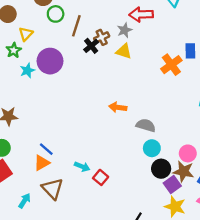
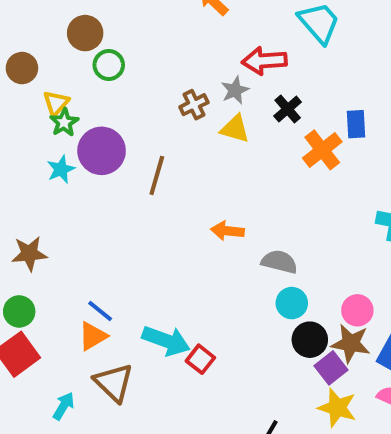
brown line: (76, 26) -> (157, 175), moved
black cross: (91, 46) -> (288, 109), moved
green star: (14, 50) -> (64, 122), moved
cyan arrow: (82, 167) -> (166, 341), size x1.6

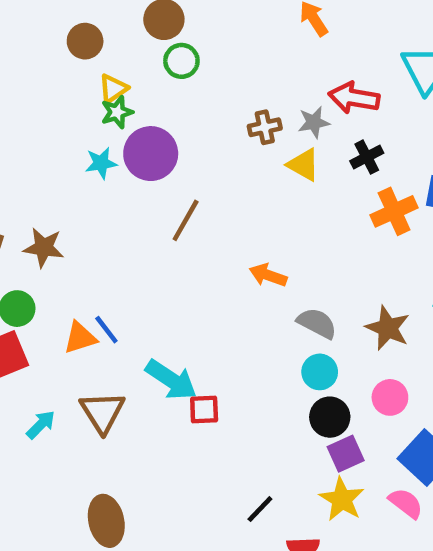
brown line: (157, 175) -> (186, 220), moved
orange triangle: (93, 336) -> (80, 338), moved
brown star: (351, 343) -> (388, 328), moved
red square: (200, 359) -> (204, 409), turned 36

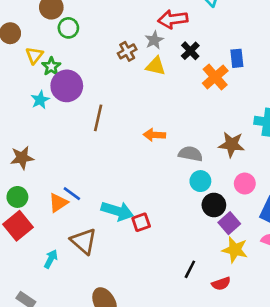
green star: (117, 112) -> (51, 66), moved

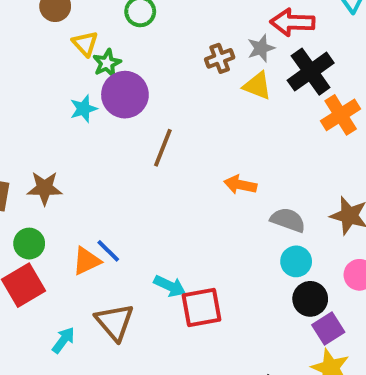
black cross: (190, 51) -> (311, 72), size x1.6
yellow triangle: (34, 55) -> (85, 44), turned -30
cyan arrow: (117, 211) -> (170, 286), size x0.7
red square: (141, 222) -> (202, 308), size x1.5

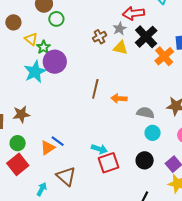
cyan star: (84, 109) -> (35, 72), size x1.6
brown line: (163, 148) -> (95, 89), moved
cyan arrow: (170, 286) -> (99, 149), moved
black circle: (310, 299) -> (145, 160), moved

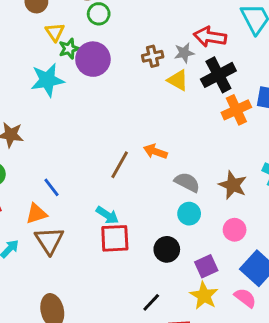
purple circle: (55, 62) -> (93, 59), moved
brown line: (95, 89) -> (120, 165), moved
orange triangle: (48, 148) -> (36, 214), moved

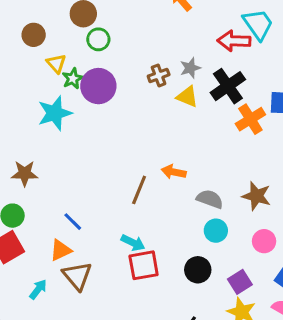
red arrow: (210, 37) -> (234, 41), moved

